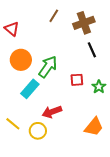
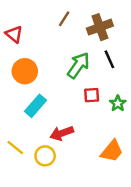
green arrow: (48, 67) -> (78, 65), moved

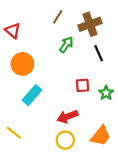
green arrow: (78, 65) -> (66, 45), moved, size x0.7
red arrow: (62, 133) -> (67, 117), moved
yellow circle: (45, 156) -> (65, 140), moved

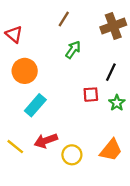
brown cross: (90, 24) -> (113, 26), moved
black line: (99, 53) -> (111, 72), moved, turned 49
red arrow: (67, 117) -> (46, 141), moved

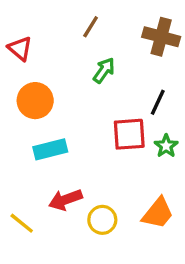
brown cross: (113, 26) -> (161, 37), turned 35
red square: (91, 95) -> (129, 134), size x1.5
cyan rectangle: (35, 105) -> (50, 149), turned 35
yellow line: (15, 147) -> (22, 223), moved

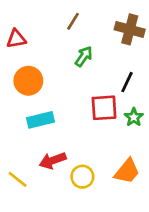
red triangle: (20, 49) -> (16, 39), turned -50

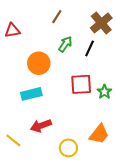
brown cross: (130, 29) -> (101, 23), turned 35
orange circle: (28, 81) -> (39, 63), moved
black line: (127, 82) -> (90, 48), moved
yellow circle: (82, 177) -> (68, 148), moved

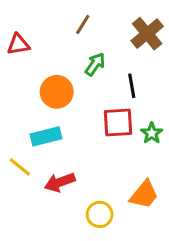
black line: (90, 48) -> (132, 86), moved, turned -35
yellow line: (13, 140) -> (20, 167), moved

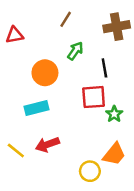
brown cross: (147, 34) -> (117, 27), turned 30
green star: (152, 133) -> (114, 114), moved
yellow line: (20, 167) -> (16, 151), moved
yellow circle: (100, 214) -> (90, 171), moved

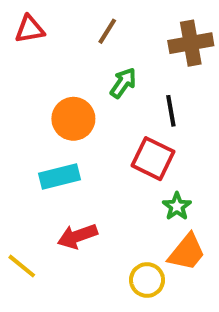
red triangle: (15, 35) -> (30, 29), moved
red square: (94, 97) -> (153, 159), turned 30
green star: (114, 114) -> (177, 206), moved
yellow line: (16, 151) -> (22, 266), moved

